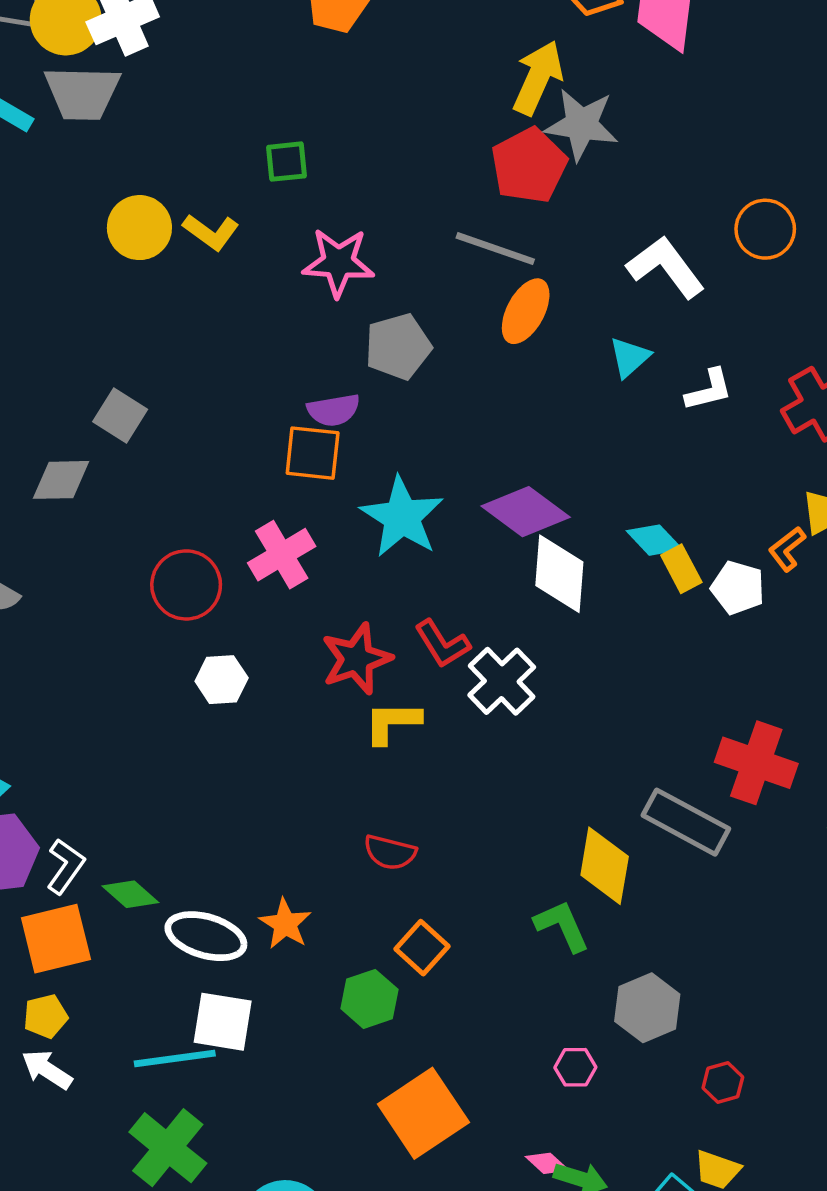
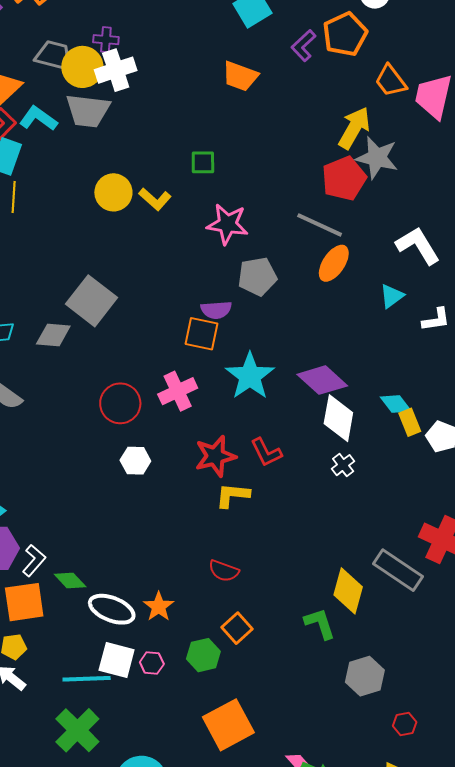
gray square: (120, 415) -> (91, 301), size x1.6
white cross: (502, 681) -> (343, 465), moved, size x0.6
pink hexagon: (575, 1067) -> (152, 663), moved

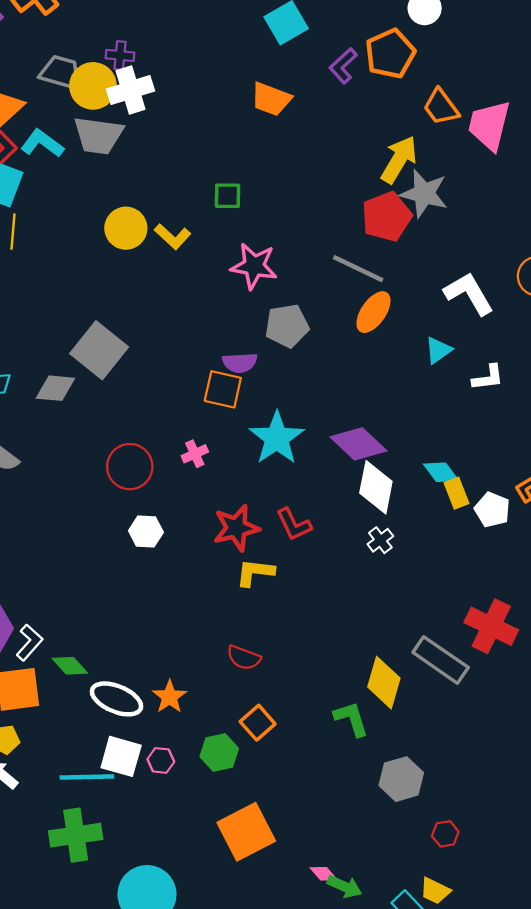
pink cross: (178, 391) -> (195, 454), size x0.6
green cross: (77, 730) -> (76, 835), turned 36

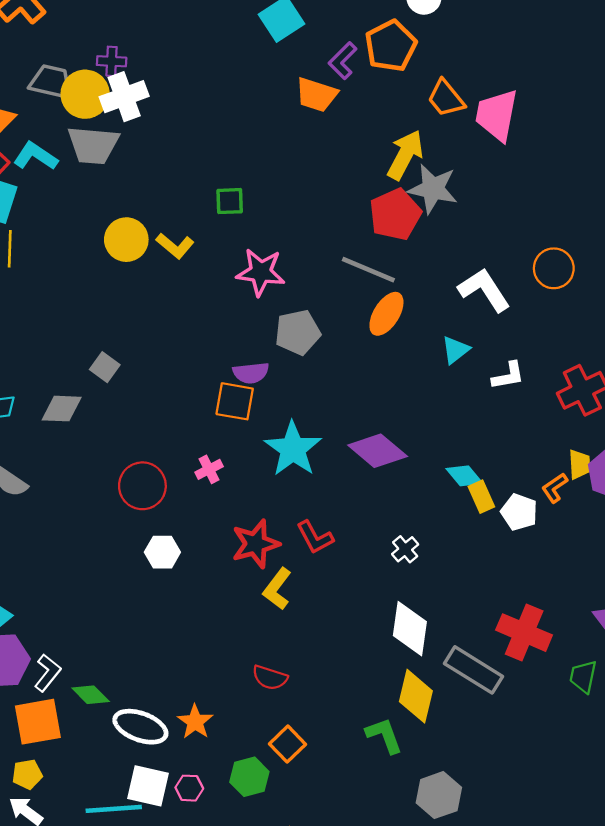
orange trapezoid: (271, 99) -> (316, 95), moved
gray square: (99, 350) -> (105, 367), size x0.5
white diamond: (376, 487) -> (410, 629), moved
yellow L-shape: (255, 572) -> (277, 589), turned -57

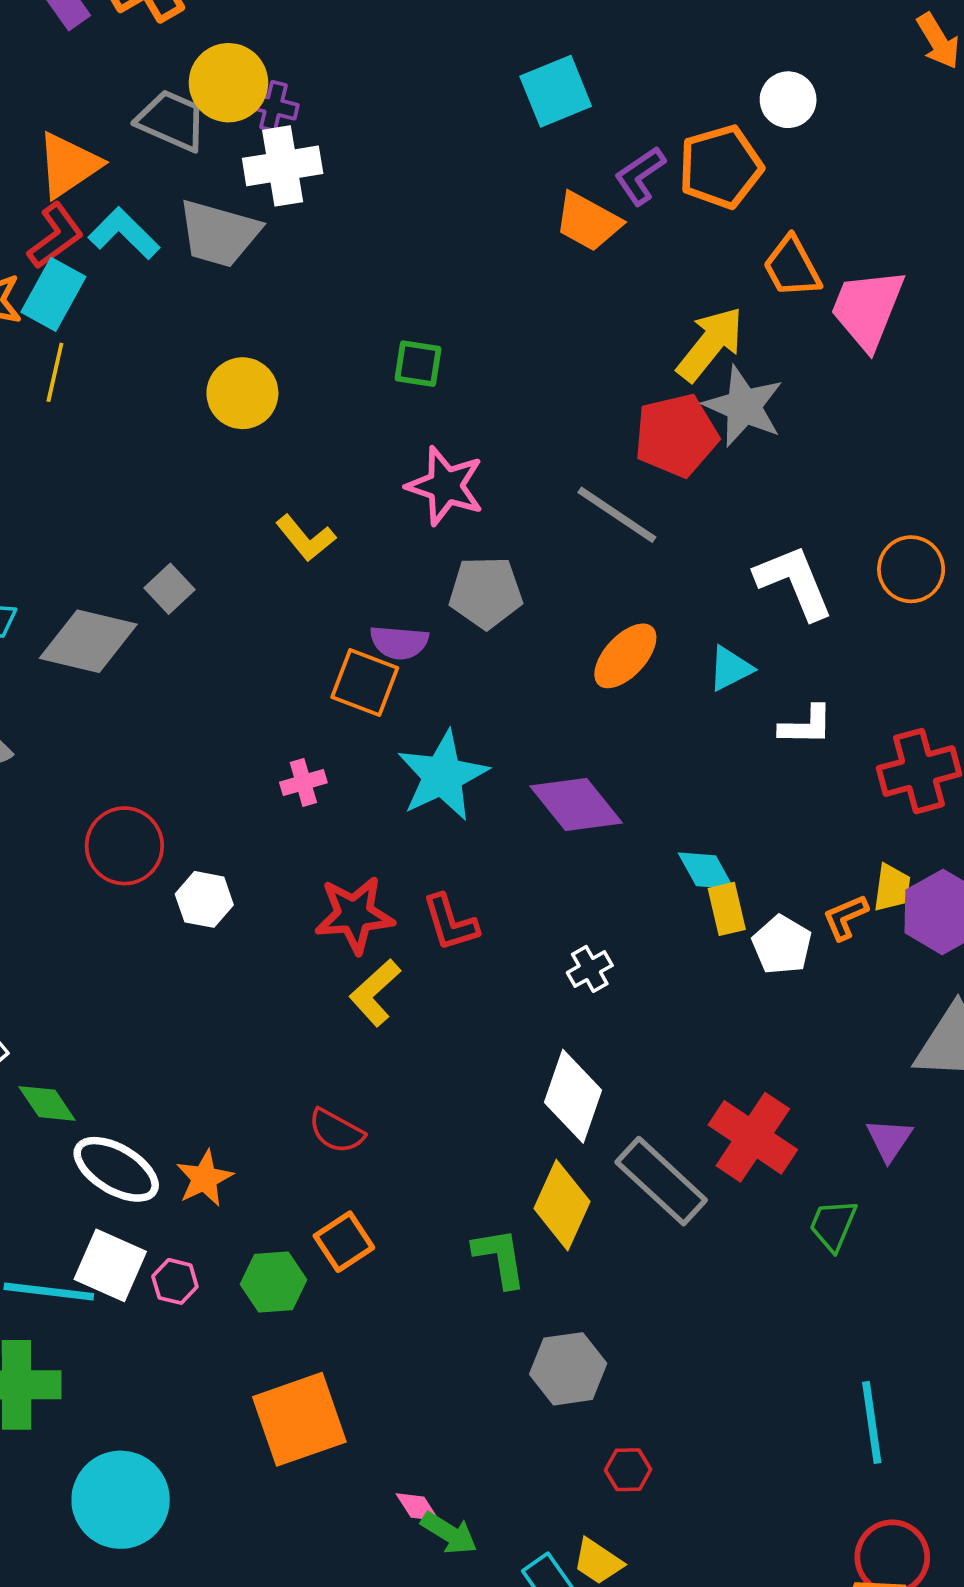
yellow circle: (85, 94) -> (228, 83), moved
yellow L-shape: (175, 246) -> (305, 538), moved
orange ellipse: (386, 314) -> (625, 656), moved
gray diamond: (62, 409) -> (88, 641), size x1.4
red circle: (142, 486) -> (124, 846), moved

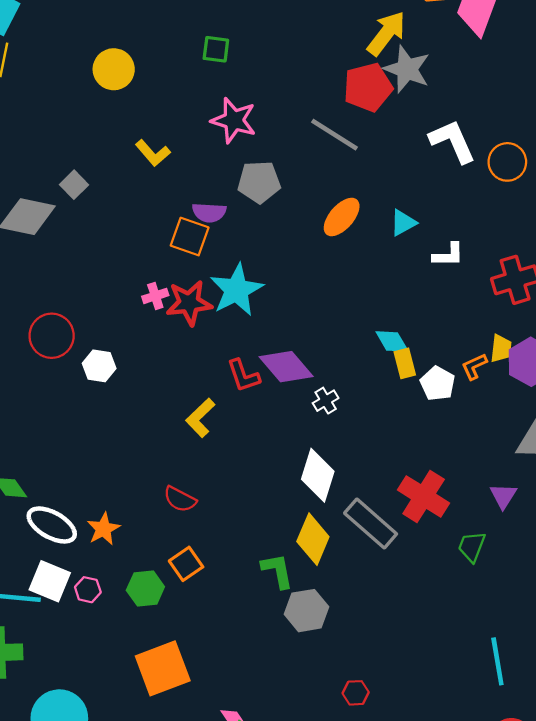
white L-shape: (794, 582) -> (452, 141), moved
purple diamond: (576, 805) -> (286, 367), moved
red star: (354, 915) -> (189, 303), moved
gray hexagon: (568, 1369) -> (306, 611), moved

